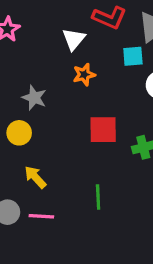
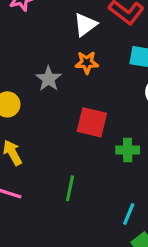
gray star: (34, 98) -> (49, 79), moved

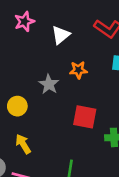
white triangle: (85, 25) -> (61, 35), moved

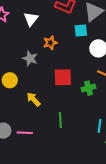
yellow arrow: (23, 144) -> (33, 99), moved

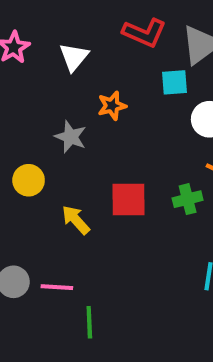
red square: (63, 77) -> (129, 200), moved
green line: (60, 120) -> (89, 322), moved

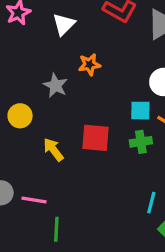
cyan square: (174, 82) -> (140, 111), moved

